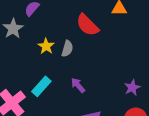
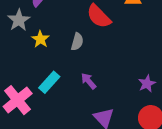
yellow star: (46, 46) -> (40, 39), moved

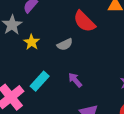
gray semicircle: (77, 42) -> (65, 44), turned 49

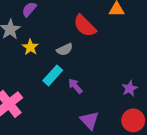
cyan rectangle: (40, 81) -> (53, 75), moved

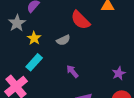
cyan rectangle: (53, 75) -> (34, 62), moved

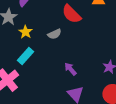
purple arrow: (72, 71) -> (70, 69), moved

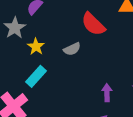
purple arrow: (70, 69) -> (107, 93), moved, turned 40

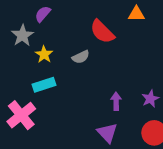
cyan rectangle: (36, 76) -> (44, 85), turned 30

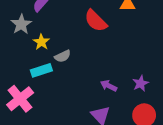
gray semicircle: (81, 57) -> (63, 56), moved
purple arrow: (116, 101) -> (109, 86), turned -63

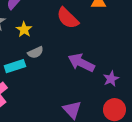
yellow star: (41, 42) -> (24, 30), moved
purple arrow: (109, 86) -> (81, 63), moved, size x1.6

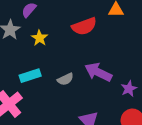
red semicircle: (68, 18) -> (84, 26), turned -65
gray semicircle: (36, 52) -> (65, 79), moved

